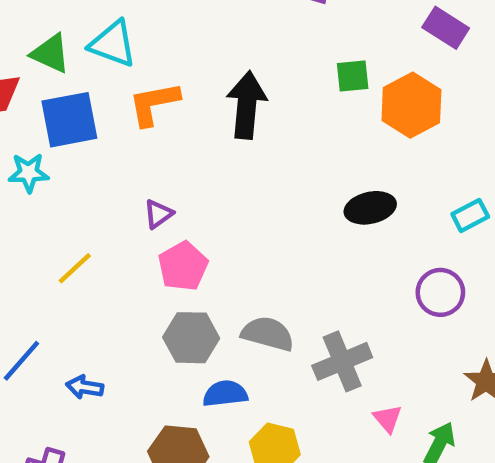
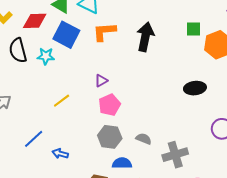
blue square: (69, 120) -> (66, 35), turned 32
gray semicircle: (268, 334) -> (144, 139), size x0.7

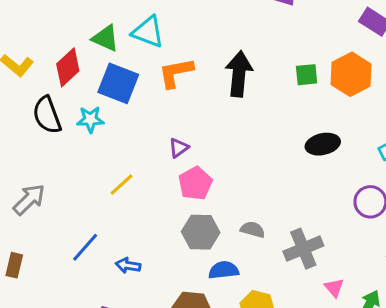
red diamond: (35, 21) -> (68, 67), turned -35
green square: (194, 29) -> (307, 75), moved

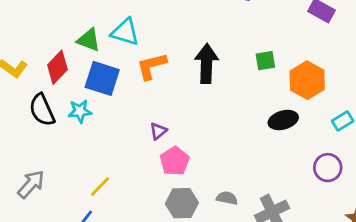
orange hexagon: (351, 74) -> (307, 80), moved
yellow line: (122, 185) -> (100, 187), moved

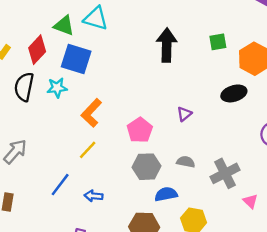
orange L-shape: (152, 66) -> (91, 113), moved, turned -32
black semicircle: (42, 110) -> (24, 87), turned 36
purple triangle: (158, 131) -> (184, 114), moved
yellow line: (100, 187) -> (88, 150), moved

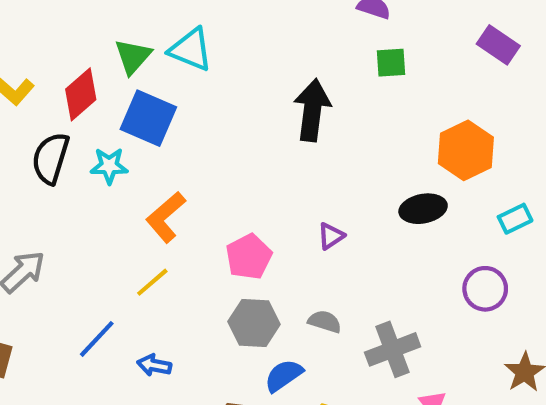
green triangle: (64, 26) -> (133, 57), turned 45
green square: (218, 42) -> (391, 63), moved
blue semicircle: (166, 194) -> (284, 376), turned -30

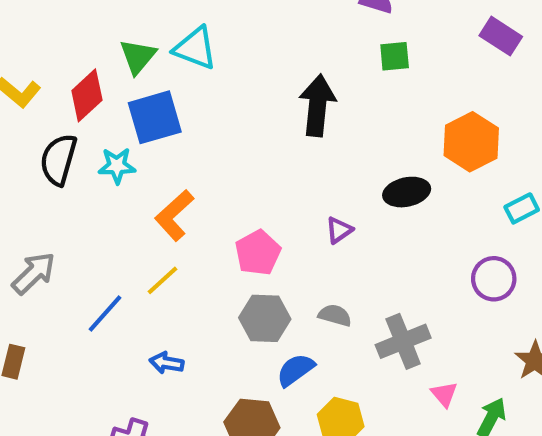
blue square: (148, 118) -> (155, 117), turned -38
black ellipse: (423, 209) -> (407, 192), moved
blue line: (97, 339) -> (105, 314), moved

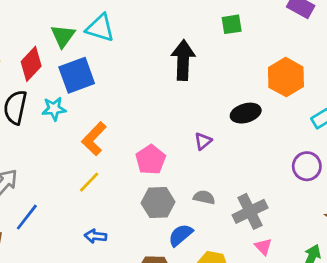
blue line: (105, 314) -> (27, 217), moved
pink triangle: (444, 394) -> (263, 247), moved

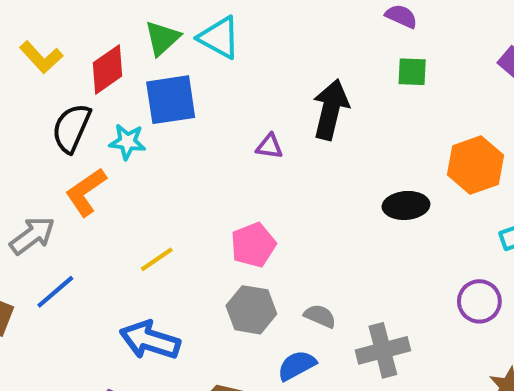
orange L-shape: (94, 139) -> (86, 192), moved
purple triangle: (203, 141) -> (269, 146), moved, turned 36
blue semicircle: (181, 235) -> (297, 365), moved
blue arrow: (95, 236) -> (150, 340), size x1.8

